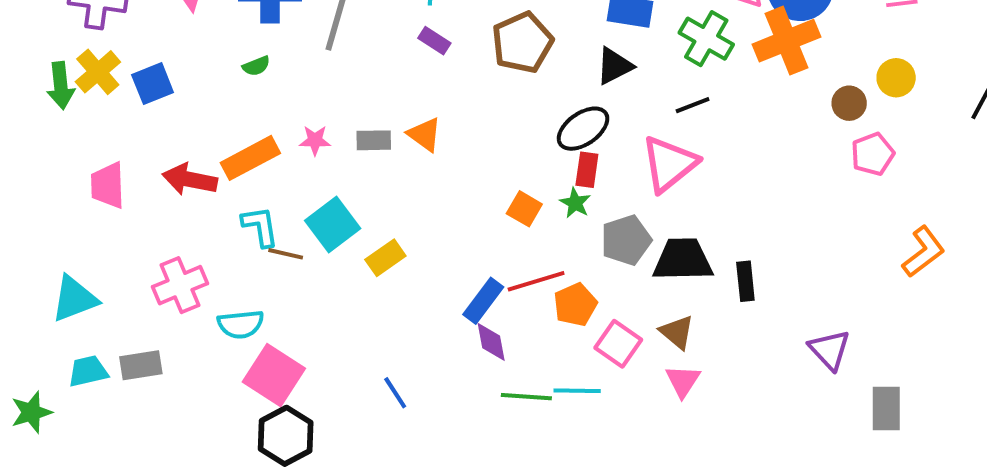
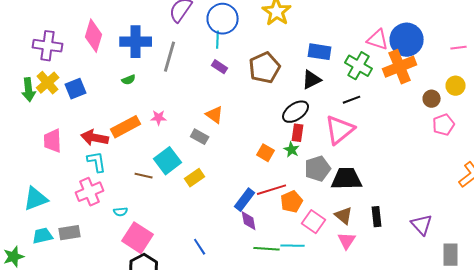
gray rectangle: (374, 140) -> (200, 137), moved, turned 30
cyan L-shape: (260, 226) -> (97, 162), moved
black rectangle: (745, 281) -> (377, 217), moved
cyan semicircle: (241, 324) -> (121, 212), size x0.6

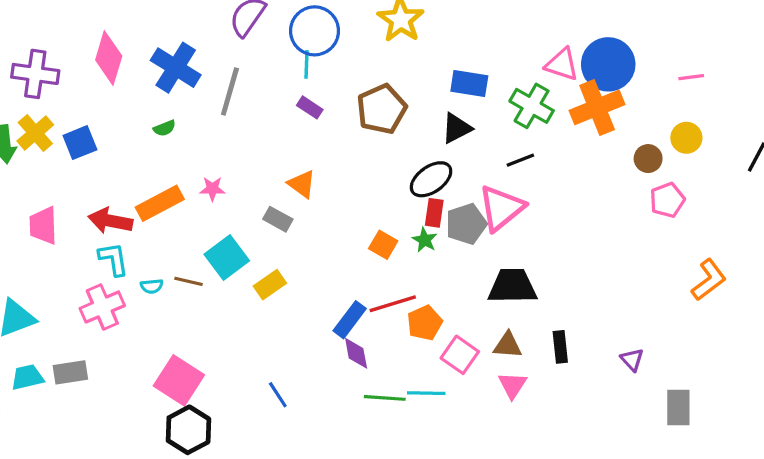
blue cross: (136, 42) -> (176, 68), turned 32
gray pentagon: (318, 169) -> (466, 224), moved
cyan semicircle: (121, 212) -> (152, 286), moved
brown triangle: (344, 216) -> (508, 345), turned -36
purple triangle: (422, 225) -> (632, 360), size x0.7

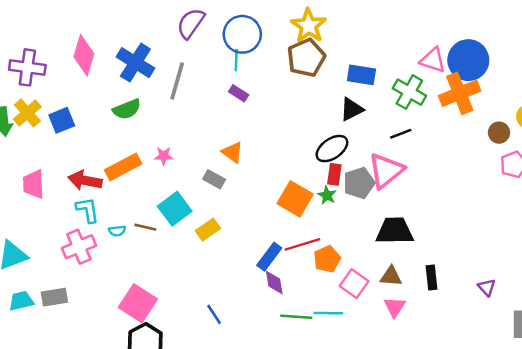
brown pentagon: (382, 109) -> (306, 58), moved
green semicircle: (165, 128) -> (127, 109), size x1.6
orange square: (383, 245) -> (295, 199), size x1.6

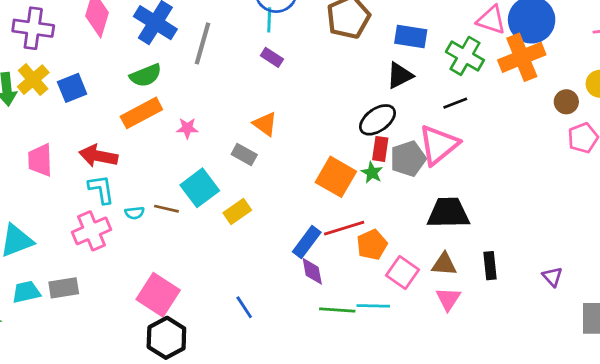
orange rectangle: (123, 167) -> (141, 113), moved

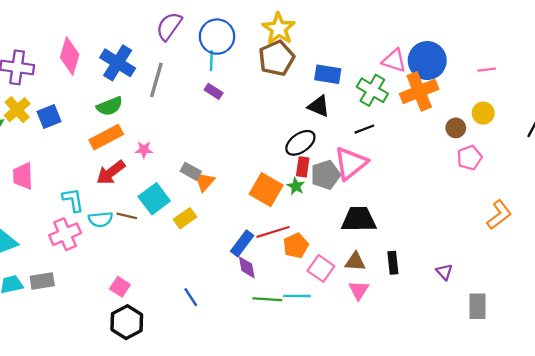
black triangle: (400, 75) -> (319, 106), turned 50
orange triangle: (265, 124) -> (204, 182), moved, turned 35
red arrow: (98, 156) -> (111, 173), moved, turned -48
cyan semicircle: (135, 213) -> (100, 219), size x1.5
pink square: (158, 295) -> (120, 287), size x0.6

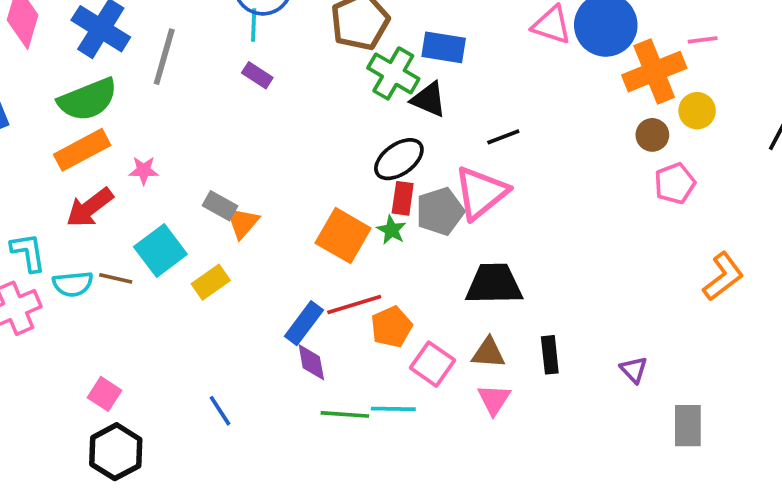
green cross: (372, 90) -> (393, 73), moved
orange cross: (419, 91) -> (654, 72), moved
green semicircle: (110, 106) -> (88, 100), size x1.4

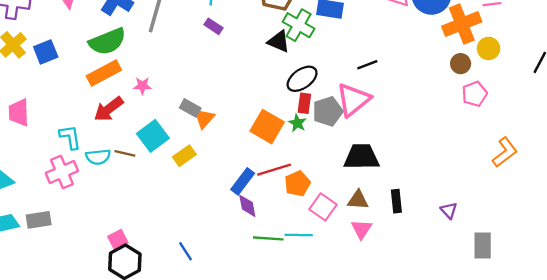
black triangle: (429, 100) -> (279, 41), moved
pink square: (105, 394) -> (118, 240), moved, turned 30
blue line: (220, 411) -> (185, 251), moved

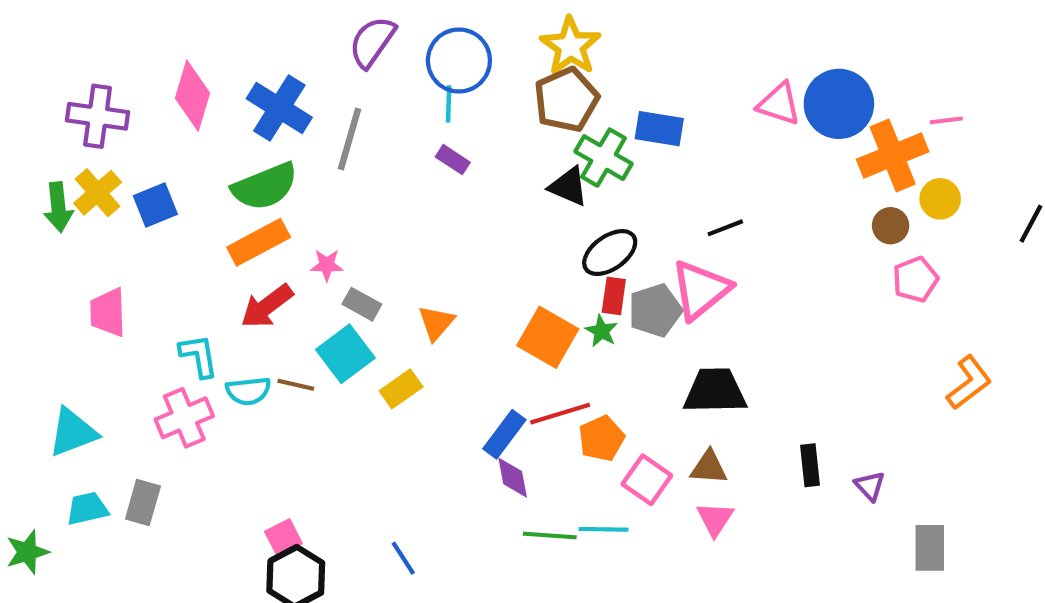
gray rectangle: (190, 108) -> (362, 304), moved
black rectangle: (396, 201) -> (810, 465), moved
gray rectangle: (39, 220) -> (143, 502), turned -65

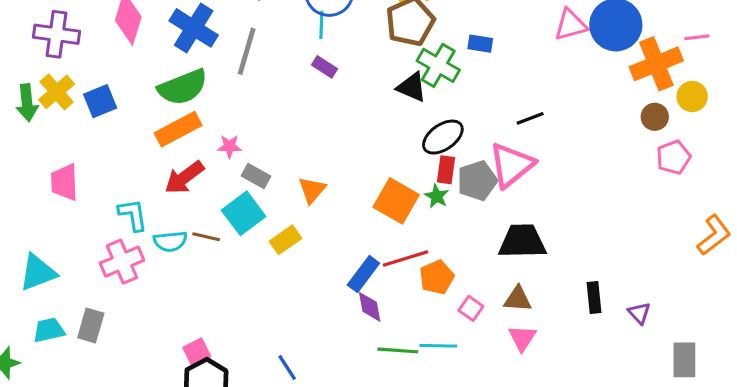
pink triangle: (779, 104) -> (571, 25), turned -33
blue rectangle: (659, 129) -> (480, 44), size x0.7
pink square: (647, 480) -> (471, 308), size x0.7

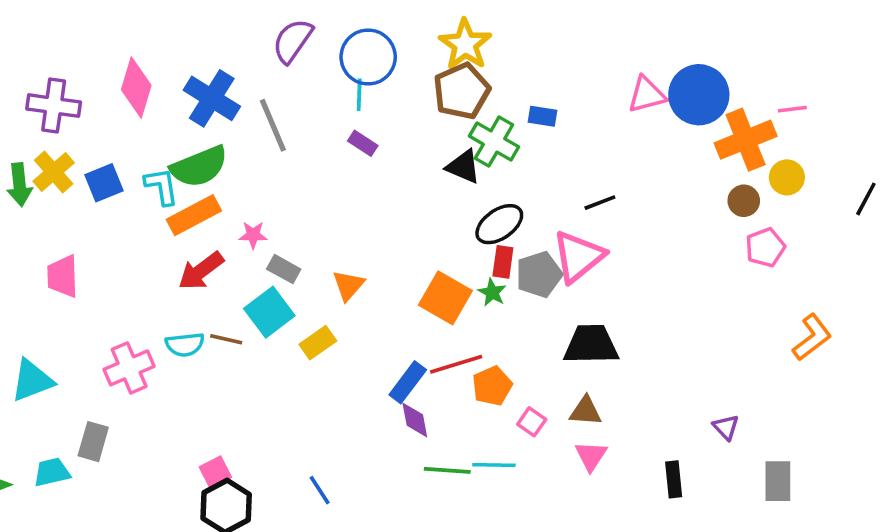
gray line: (247, 51) -> (273, 125), turned -39
cyan L-shape: (133, 215) -> (161, 186), moved
black rectangle: (594, 297) -> (674, 479), moved
cyan trapezoid: (49, 330) -> (52, 472), moved

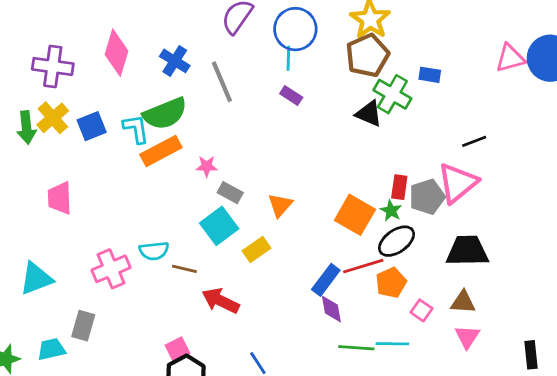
blue cross: (212, 98) -> (175, 61), size x0.7
black ellipse: (499, 224) -> (397, 241), moved
red arrow: (201, 271) -> (220, 301), moved, turned 63
brown line: (226, 339) -> (184, 269), moved

